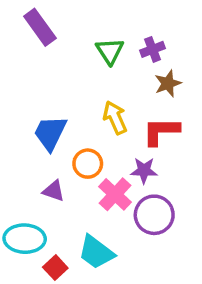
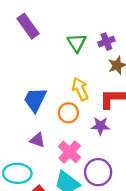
orange circle: (88, 164) -> (68, 113), moved
pink cross: (115, 194) -> (70, 152), moved
purple circle: (154, 215) -> (98, 172), moved

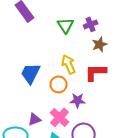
purple star: (100, 126) -> (78, 100), moved
purple triangle: (38, 140) -> (35, 119), moved, turned -40

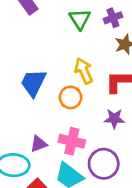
purple star: (78, 100) -> (114, 119), moved
pink cross: (60, 117) -> (72, 141), turned -30

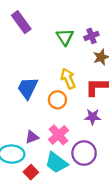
pink cross: (72, 141) -> (59, 135), turned 36

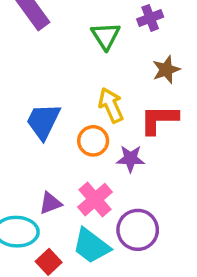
purple cross: (91, 36) -> (150, 18), moved
purple star: (93, 117) -> (131, 159), moved

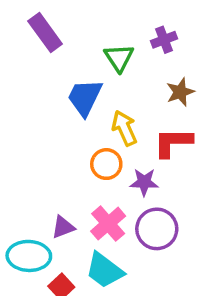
blue trapezoid: (43, 121) -> (85, 97), moved
purple circle: (138, 230) -> (157, 229), moved

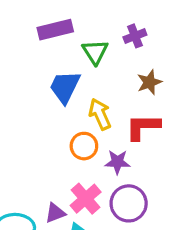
purple rectangle: (45, 33) -> (55, 30), moved, turned -68
purple triangle: (63, 227) -> (55, 213), moved

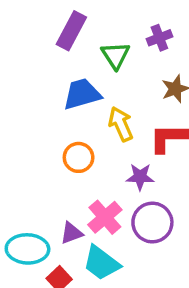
purple rectangle: (55, 30) -> (71, 31), turned -48
blue trapezoid: (65, 87) -> (82, 94), turned 48
orange circle: (84, 146) -> (79, 157), moved

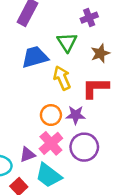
green triangle: (115, 55) -> (67, 42), moved
orange circle: (79, 157) -> (51, 115), moved

